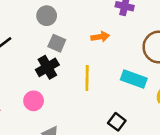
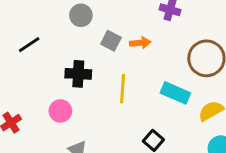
gray square: (57, 43) -> (111, 41), moved
black cross: (47, 67) -> (78, 74), turned 30

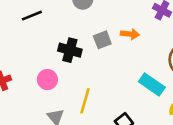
gray square: (111, 41) -> (102, 40), moved, turned 30
yellow line: (123, 89) -> (85, 101), moved

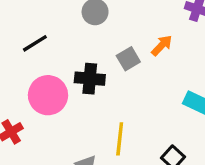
orange arrow: (130, 34) -> (162, 45), turned -42
pink circle: (47, 80) -> (48, 95), moved, size x1.5

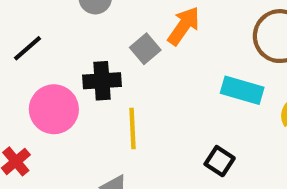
orange arrow: (162, 45) -> (184, 26), size x1.4
yellow line: (120, 139) -> (133, 128), moved

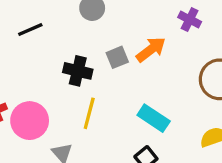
cyan rectangle: (242, 90) -> (154, 118), moved
pink circle: (54, 109) -> (30, 121), moved

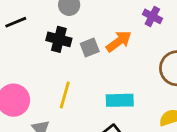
black cross: (78, 71) -> (59, 39), moved
cyan rectangle: (154, 118) -> (120, 100), turned -36

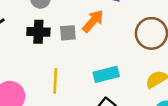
gray square: (90, 48) -> (68, 33), turned 30

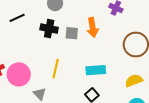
orange arrow: (93, 21) -> (93, 27), turned 120

